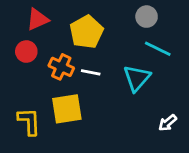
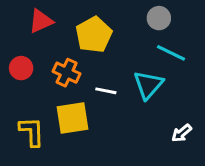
red circle: (26, 52) -> (21, 68), moved
white line: (91, 72) -> (106, 91), moved

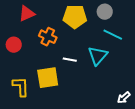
yellow pentagon: (94, 35) -> (75, 17), moved, turned 30
orange cross: (67, 73) -> (48, 37), moved
white arrow: (182, 133) -> (124, 98), moved

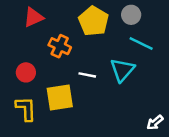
yellow pentagon: (75, 17) -> (94, 21), turned 30
red circle: (14, 45) -> (26, 72), moved

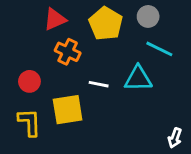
red triangle: (33, 17) -> (55, 19), moved
cyan triangle: (122, 70) -> (138, 79), turned 48
white arrow: (155, 123) -> (175, 138), turned -30

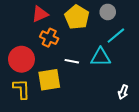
cyan line: (159, 49) -> (116, 36), turned -66
red circle: (29, 81) -> (21, 59), size x1.6
white arrow: (175, 138) -> (123, 92), moved

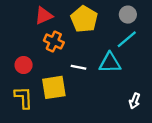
gray circle: (108, 12) -> (128, 15), moved
red circle: (21, 59) -> (24, 65), size x0.6

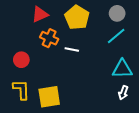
cyan triangle: (110, 63) -> (122, 69), moved
white line: (79, 67) -> (72, 49), moved
yellow square: (54, 87) -> (49, 97), moved

